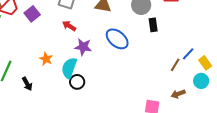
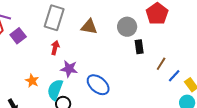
red arrow: (69, 26) -> (55, 48), turned 72
blue ellipse: (117, 39) -> (98, 85), moved
brown line: (175, 65) -> (161, 64), moved

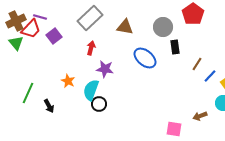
gray rectangle: (54, 18) -> (90, 18), turned 30
blue ellipse: (98, 85) -> (145, 58), moved

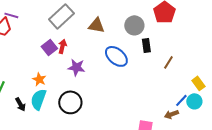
purple square: (54, 36) -> (49, 47), moved
blue line: (210, 76) -> (181, 100), moved
cyan semicircle: (91, 90) -> (38, 99), moved
black circle: (99, 104) -> (70, 102), size x1.5

